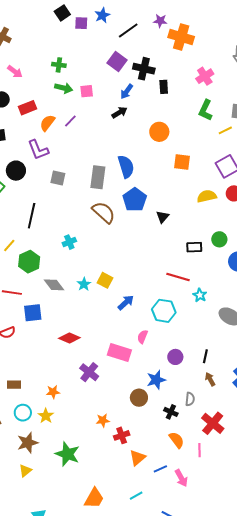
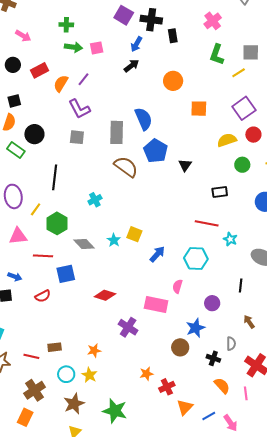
purple L-shape: (38, 150) -> (79, 109), moved
green circle: (219, 239) -> (242, 165), moved
black line: (205, 356) -> (241, 285), moved

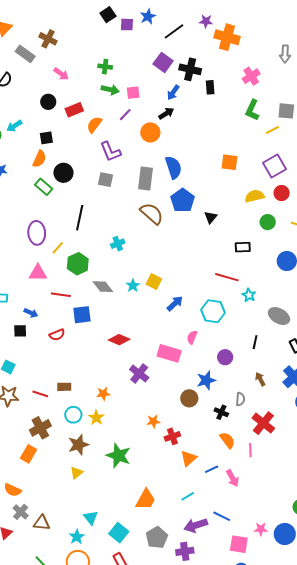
purple line: (84, 79) -> (125, 115), moved
orange circle: (173, 81) -> (150, 132), moved

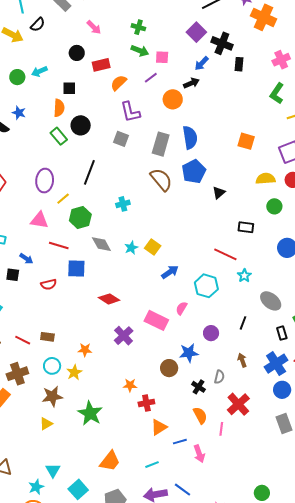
orange semicircle: (39, 159) -> (59, 108), turned -30

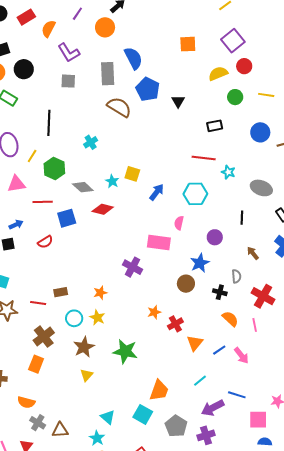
black circle: (81, 125) -> (24, 69), moved
blue arrow: (26, 259) -> (16, 225), turned -40
red diamond: (109, 299) -> (103, 209), moved
cyan square: (78, 489) -> (143, 414), moved

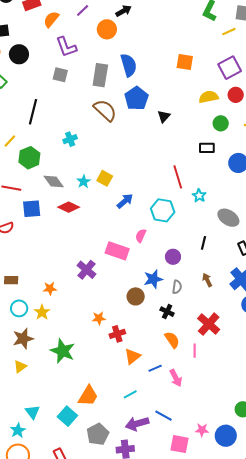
black rectangle: (215, 126) -> (207, 148), moved
red line: (204, 158) -> (178, 177), turned 55
gray semicircle: (236, 276) -> (177, 287), moved

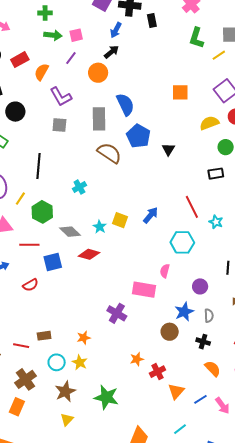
blue arrow: (125, 201) -> (151, 215), moved

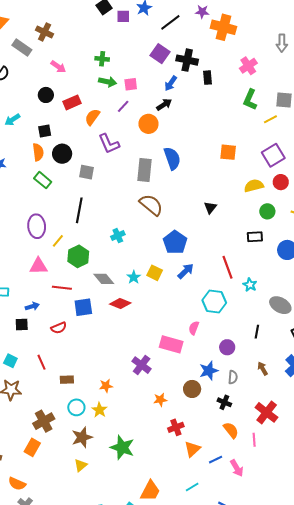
gray square: (59, 125) -> (86, 172), moved
blue pentagon: (138, 136) -> (175, 242), moved
red line: (21, 346) -> (41, 362), moved, turned 49
orange star: (137, 359) -> (160, 400), moved

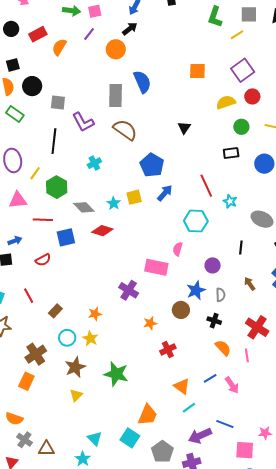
purple L-shape: (109, 144) -> (83, 122), moved
yellow square: (155, 273) -> (134, 197), turned -35
brown rectangle: (67, 380) -> (55, 311), turned -40
orange triangle: (192, 449) -> (182, 386), moved, turned -36

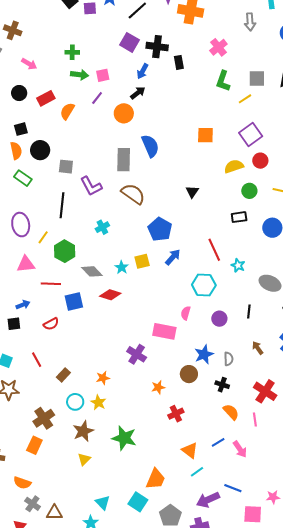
purple circle: (213, 265) -> (219, 319), moved

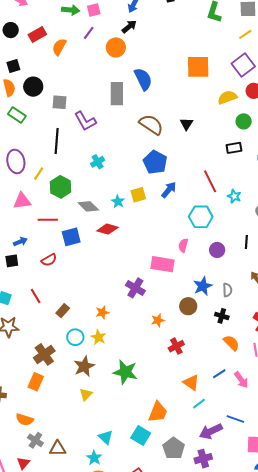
yellow line: (245, 99) -> (245, 34), moved
orange square: (205, 135) -> (198, 67), size x1.4
brown semicircle: (133, 194) -> (151, 125), moved

